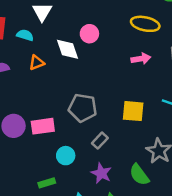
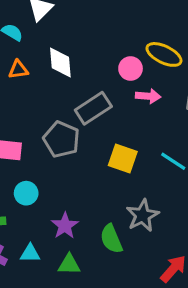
pink circle: (89, 34) -> (131, 69), moved
gray rectangle: (100, 141) -> (93, 108), moved, size x1.6

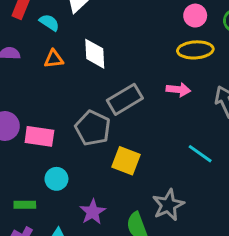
yellow ellipse: (164, 54) -> (195, 50), turned -32
pink circle: (131, 69) -> (195, 16), moved
yellow square: (123, 158) -> (126, 161), moved

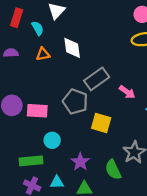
cyan semicircle: (49, 23) -> (38, 28), turned 32
pink arrow: (178, 90) -> (127, 92), moved, turned 35
green rectangle: (25, 205) -> (31, 161), size x1.5

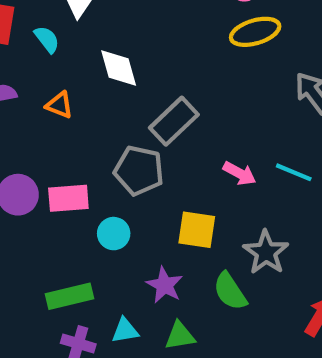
orange triangle: (43, 54) -> (59, 105), moved, turned 40
pink arrow: (127, 92) -> (239, 173), moved
yellow square: (101, 123) -> (197, 230), moved
cyan circle: (52, 140) -> (114, 234), moved

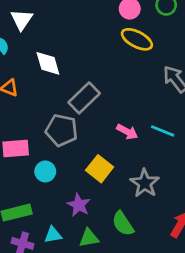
yellow ellipse: (255, 32) -> (137, 39), turned 44
yellow square: (197, 230) -> (100, 169), turned 30
green semicircle: (230, 291) -> (123, 224), moved

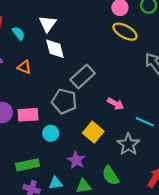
white triangle: (22, 20) -> (48, 24), moved
cyan line: (163, 131) -> (145, 122), moved

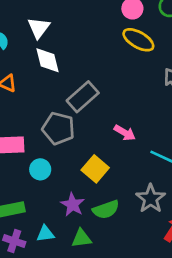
gray star: (128, 144) -> (151, 199), moved
green semicircle: (110, 176) -> (106, 209), moved, turned -78

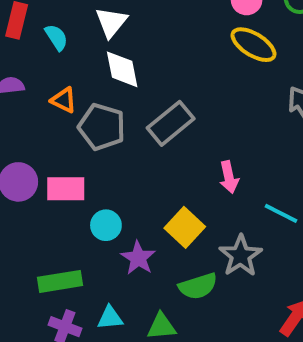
gray pentagon: (58, 128) -> (102, 127), moved
pink arrow: (125, 133) -> (229, 177), turned 45
gray star: (151, 199) -> (241, 256), moved
purple star: (73, 205) -> (138, 258), moved

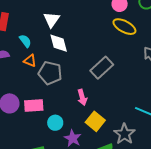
cyan semicircle: (56, 37) -> (25, 41), moved
gray rectangle: (171, 123) -> (102, 68), moved
pink arrow: (229, 177) -> (82, 97), moved

